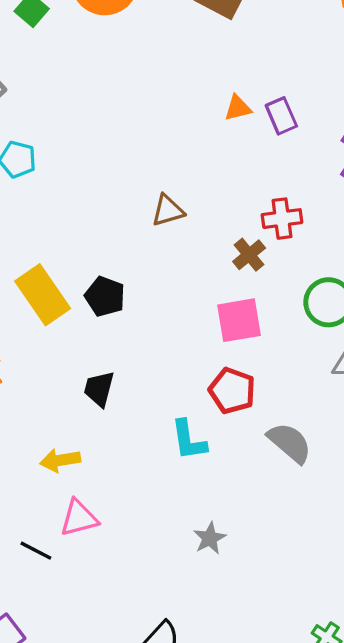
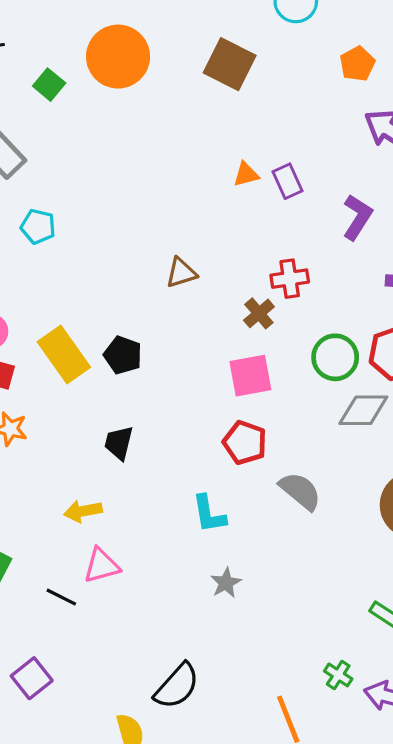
cyan L-shape: (189, 440) -> (209, 514), moved

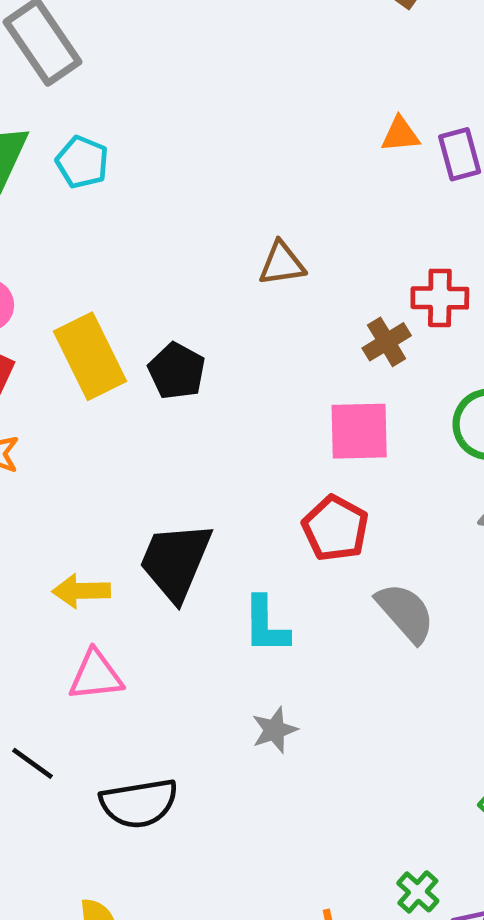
black trapezoid: (119, 443) -> (175, 561), moved, size x1.6
black line: (61, 597) -> (32, 763), moved
black semicircle: (177, 686) -> (139, 803), moved, turned 30

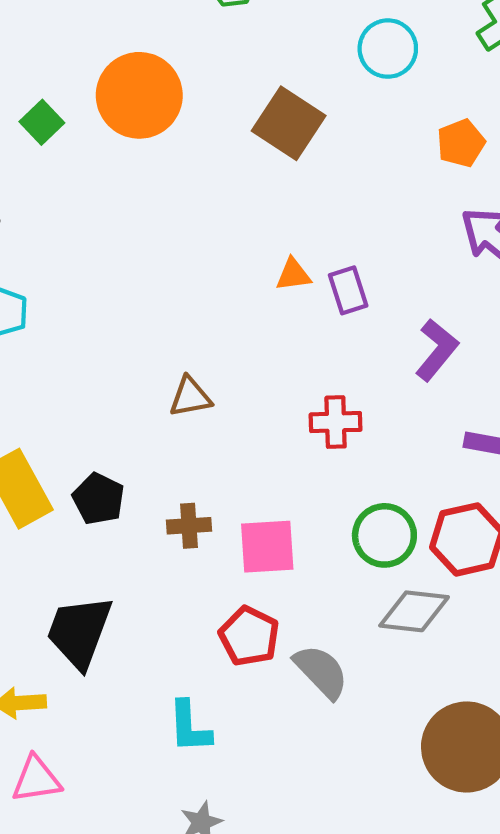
brown cross: (387, 342) -> (189, 526), moved, turned 30
black trapezoid: (175, 561) -> (79, 632), moved
gray semicircle: (405, 613) -> (321, 672), moved

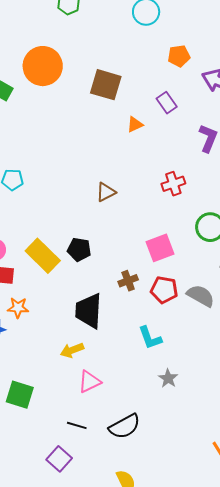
brown square: (289, 123) -> (106, 85), moved
orange pentagon: (461, 143) -> (179, 56), moved, turned 30
purple rectangle: (348, 290) -> (167, 103), moved
brown cross: (189, 526) -> (128, 281), moved

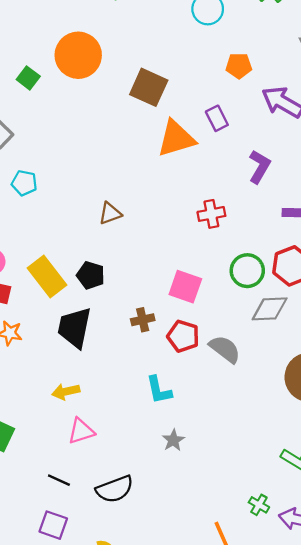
orange triangle: (135, 124) -> (176, 138), size x2.0
brown triangle: (106, 192) -> (110, 213), moved
pink square: (160, 248) -> (185, 287), turned 32
black trapezoid: (89, 311) -> (75, 328), moved
purple square: (59, 459) -> (53, 525), moved, turned -30

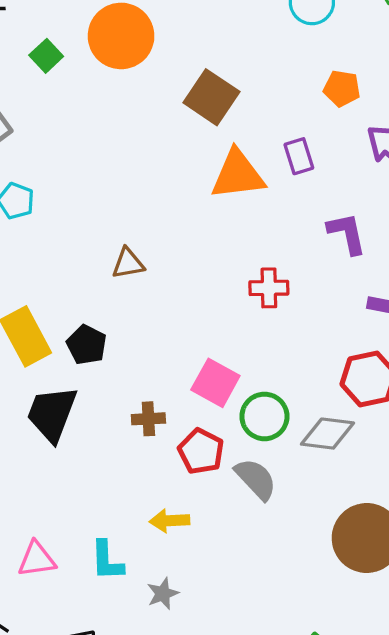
purple L-shape: (259, 167) -> (347, 233), turned -52
green circle: (247, 271) -> (264, 416), moved
cyan L-shape: (159, 390) -> (107, 561), moved
yellow arrow: (66, 392) -> (169, 521), moved

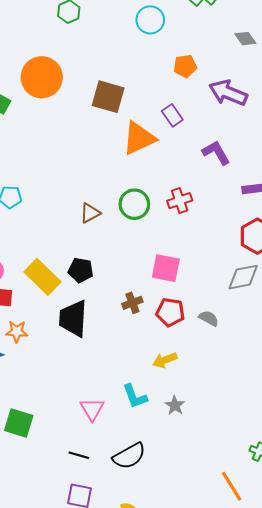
green circle: (264, 416) -> (134, 204), moved
gray semicircle: (256, 479) -> (209, 318), size x0.7
pink triangle: (37, 559) -> (92, 409), turned -35

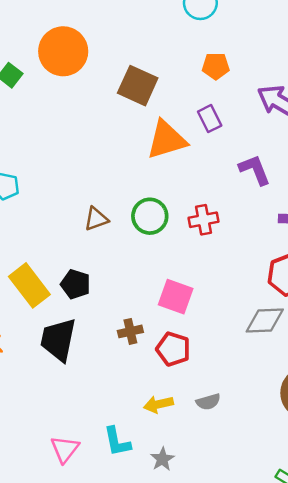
orange pentagon: (185, 66) -> (216, 66), moved
gray semicircle: (209, 318) -> (208, 402), moved, turned 126

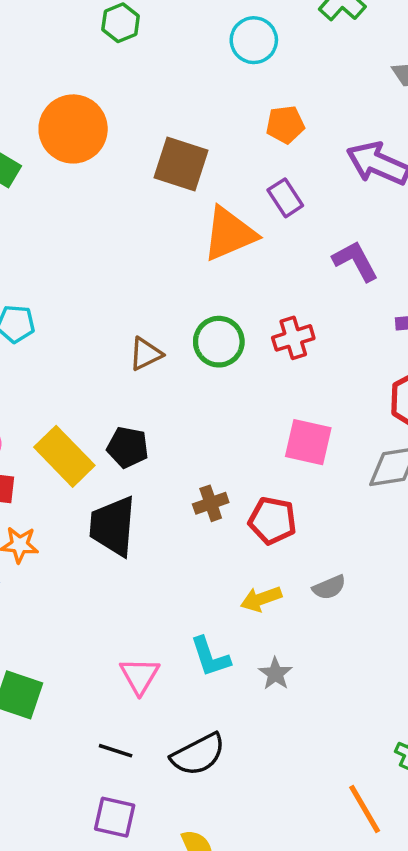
pink square: (176, 297) -> (308, 442), moved

